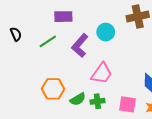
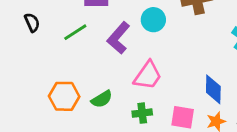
orange hexagon: (53, 89) -> (64, 96), moved
green semicircle: (78, 99) -> (102, 99), moved

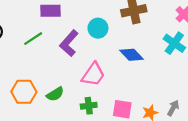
blue diamond: (213, 89) -> (132, 55), moved, turned -45

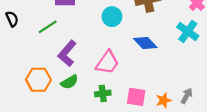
purple L-shape: (69, 43) -> (67, 53), moved

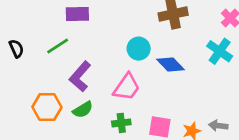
cyan circle: (112, 17) -> (139, 49), moved
black semicircle: (12, 19) -> (16, 49), moved
gray arrow: (187, 96) -> (218, 126), turned -112

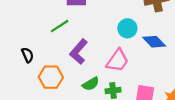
black semicircle: (16, 49) -> (28, 55), moved
green semicircle: (83, 110) -> (91, 84), moved

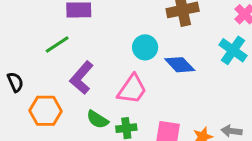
green semicircle: (91, 84) -> (97, 119), turned 63

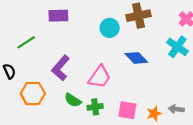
green line: (57, 45) -> (26, 42), moved
cyan circle: (145, 47) -> (110, 28), moved

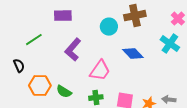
purple L-shape: (61, 68) -> (73, 50), moved
green semicircle: (73, 100) -> (64, 92), moved

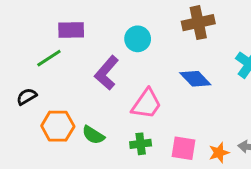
purple rectangle: (63, 16) -> (71, 30), moved
cyan circle: (109, 27) -> (138, 39), moved
black semicircle: (19, 66) -> (27, 97), turned -96

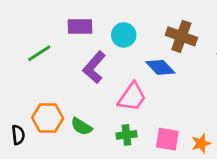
brown cross: (198, 23) -> (181, 36), moved, turned 32
purple rectangle: (71, 30) -> (80, 27), moved
blue diamond: (195, 79) -> (160, 67), moved
black semicircle: (27, 97) -> (18, 135), moved, turned 114

